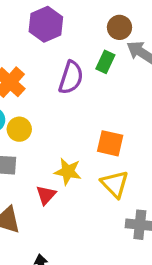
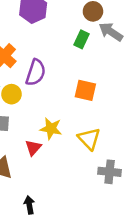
purple semicircle: (71, 78) -> (36, 72), moved
orange square: (110, 143) -> (85, 90), moved

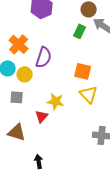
yellow triangle: (89, 139) -> (89, 94), moved

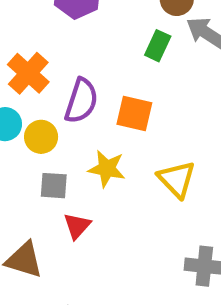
orange square: (83, 71) -> (134, 114), moved
gray square: (17, 97) -> (54, 186), moved
yellow star: (56, 101) -> (107, 169), moved

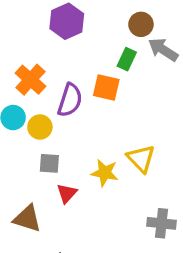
orange square: (134, 114) -> (106, 88), moved
yellow star: (107, 169) -> (105, 173), moved

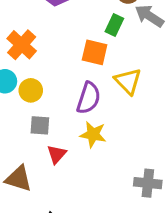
purple semicircle: (70, 100) -> (89, 98), moved
yellow triangle: (141, 159) -> (128, 81), moved

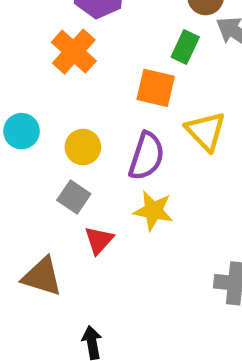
orange cross: (22, 45) -> (74, 52), moved
yellow circle: (31, 90) -> (83, 147), moved
gray square: (40, 125) -> (74, 197), turned 30

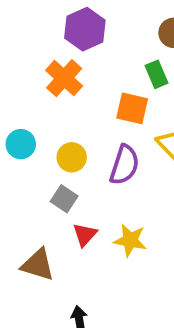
green rectangle: (185, 47) -> (157, 74), turned -48
yellow star: (153, 211) -> (130, 240), moved

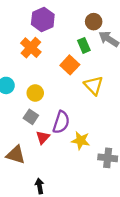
orange square: (132, 108) -> (70, 65), turned 30
purple semicircle: (124, 165) -> (61, 122), moved
yellow star: (130, 240) -> (81, 141), moved

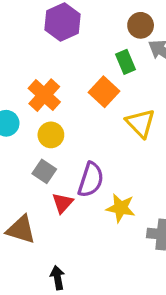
orange cross: (31, 48) -> (44, 95), moved

